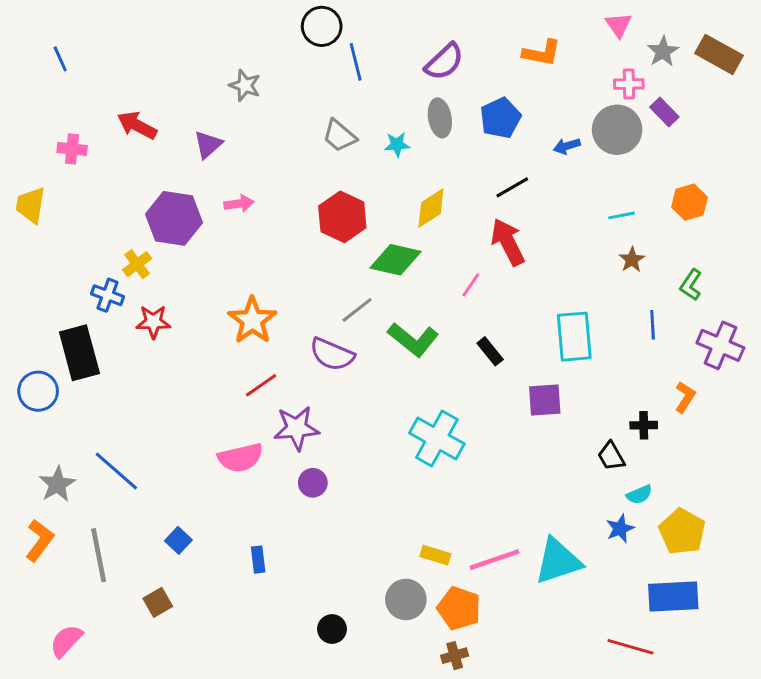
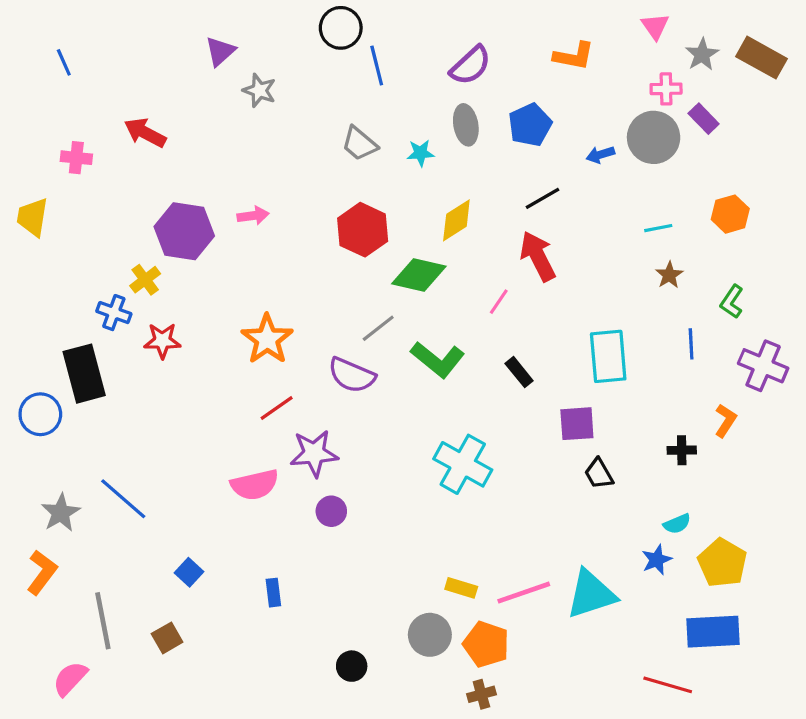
purple triangle: (208, 145) -> (220, 51), moved
black trapezoid: (611, 456) -> (599, 474), moved
gray line: (99, 555) -> (103, 621), moved

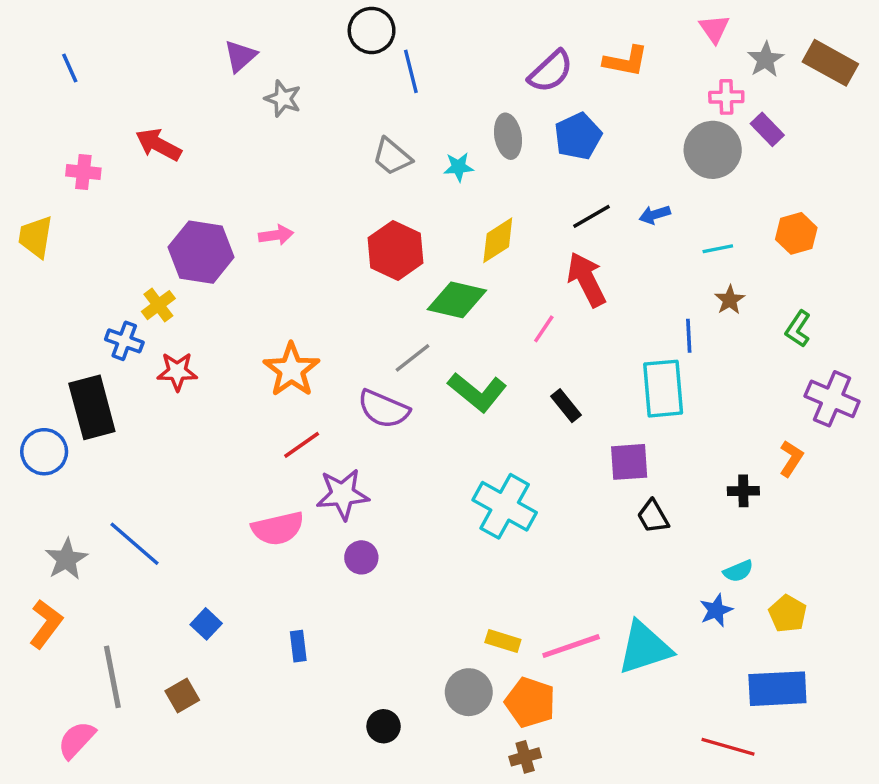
purple semicircle: (471, 65) -> (551, 71), moved
blue arrow: (600, 155) -> (655, 215), moved
blue line: (691, 344) -> (689, 336), moved
yellow pentagon: (722, 563) -> (788, 614), size x0.7

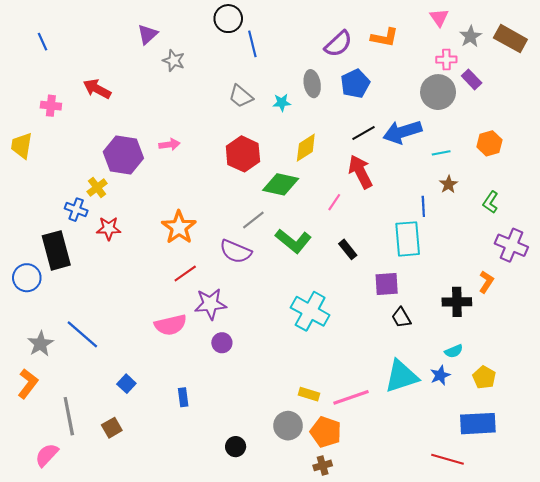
blue arrow: (655, 215) -> (402, 132), size x2.0
black cross: (743, 491) -> (457, 302), size x1.5
cyan triangle: (644, 648) -> (401, 376), moved

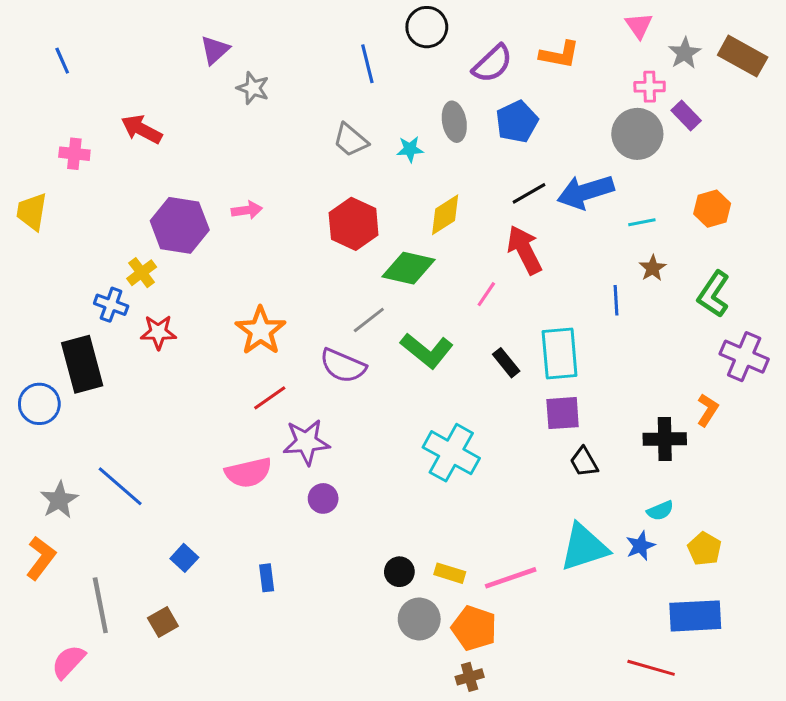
black circle: (228, 19) -> (427, 27), moved
green L-shape: (490, 202) -> (714, 294), size x1.4
cyan rectangle: (408, 239) -> (560, 354), moved
black circle: (236, 447) -> (399, 572), moved

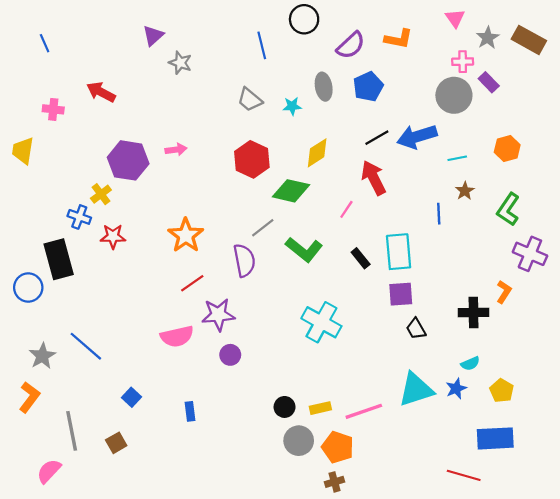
purple semicircle: (343, 366) -> (244, 260), turned -124
yellow rectangle: (450, 573) -> (320, 408), turned -30

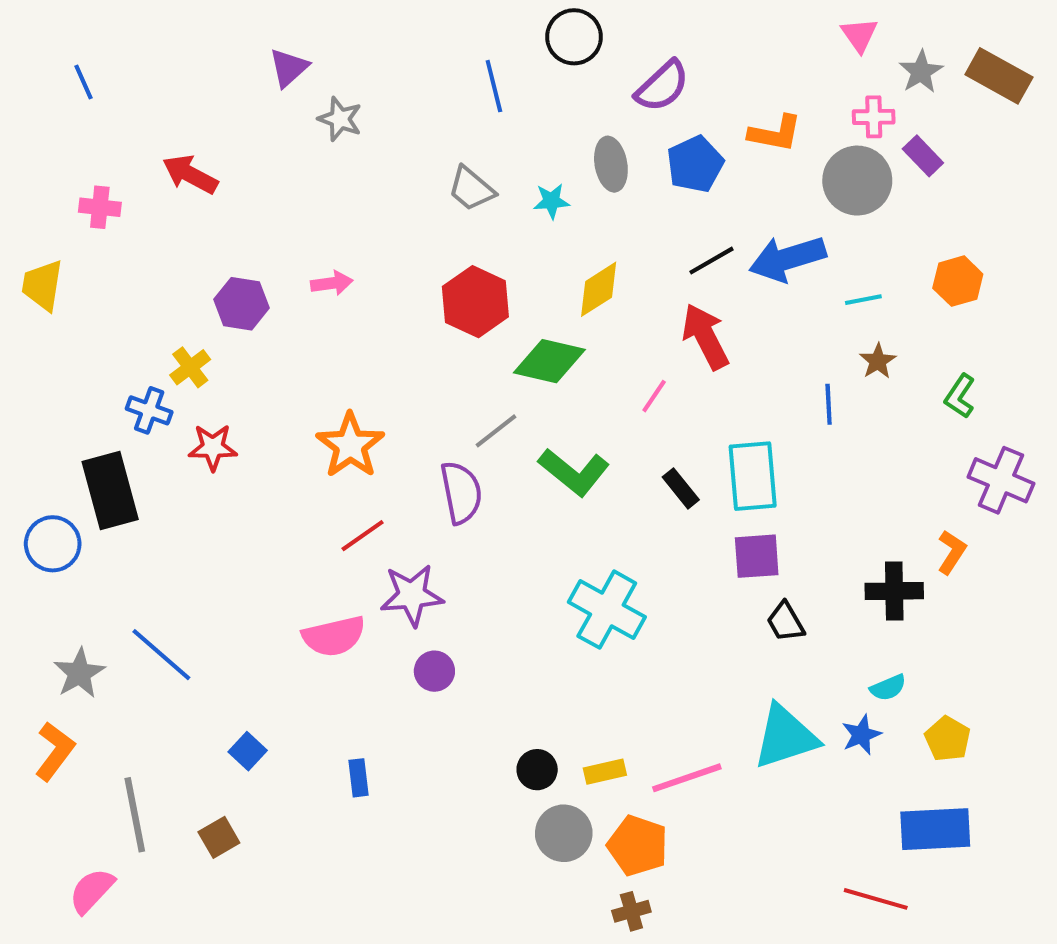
orange L-shape: (399, 39) -> (775, 133), moved
purple hexagon: (128, 160) -> (241, 304), size x0.7
green L-shape: (508, 209) -> (960, 396), size x0.7

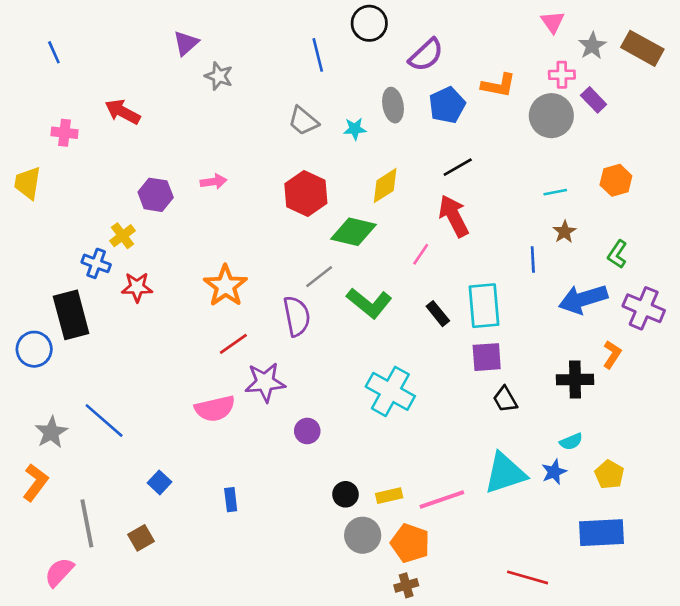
blue arrow: (787, 259) -> (583, 299), moved
purple circle: (434, 671) -> (307, 431), moved
red line: (876, 899) -> (528, 577), moved

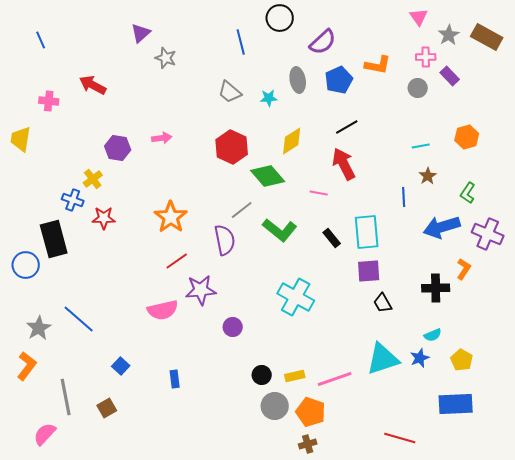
gray circle: (551, 116) -> (418, 88), size x0.6
green diamond: (353, 232) -> (268, 176), turned 36
pink line: (421, 254) -> (319, 193), turned 66

